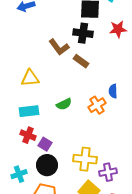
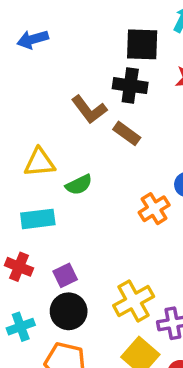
green semicircle: (64, 104) -> (79, 185), moved
red cross: (28, 135) -> (19, 267), moved
purple square: (45, 144) -> (65, 275), turned 32
yellow cross: (85, 159) -> (134, 301), turned -35

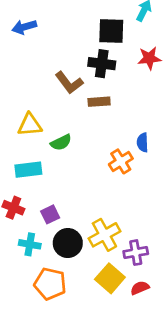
brown rectangle: (127, 133) -> (99, 102), turned -40
black circle: (69, 311) -> (68, 243), moved
cyan cross: (21, 327) -> (30, 244), moved, turned 30

